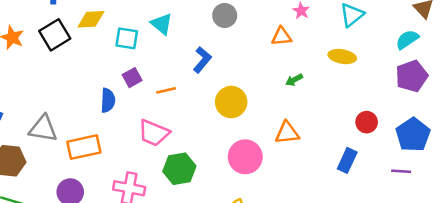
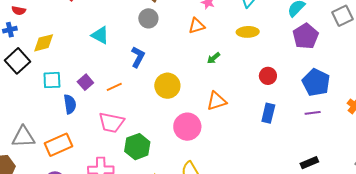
cyan square: (127, 38) -> (52, 80), moved
red circle: (367, 122) -> (268, 76), moved

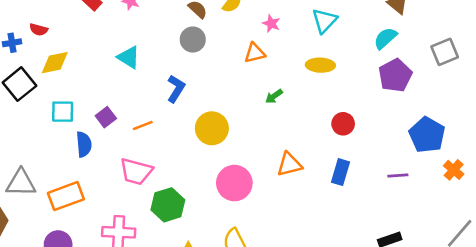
red semicircle: (19, 11) -> (39, 30), moved
blue pentagon: (316, 82) -> (427, 135), moved
orange triangle: (217, 101) -> (289, 164), moved

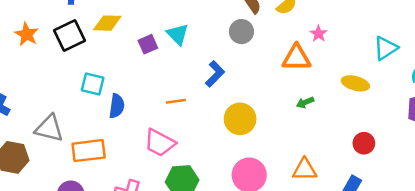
cyan triangle: (324, 21) -> (386, 48), moved
orange triangle: (255, 53) -> (296, 58), size x1.4
cyan square: (63, 112) -> (93, 84), moved
purple square: (106, 117) -> (148, 44), moved

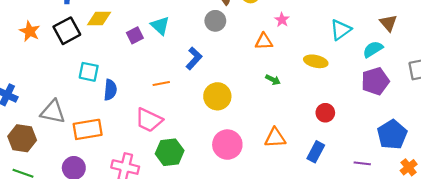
orange triangle: (296, 58) -> (264, 41), size x0.7
green arrow: (305, 102) -> (273, 80), turned -128

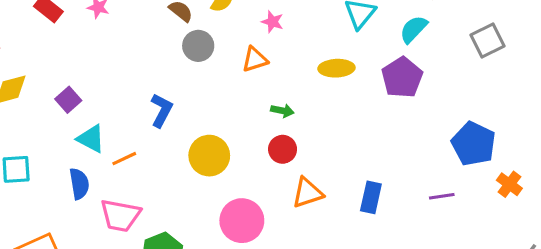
gray circle: (215, 21) -> (198, 46), moved
cyan triangle: (160, 26) -> (91, 139), moved
purple pentagon: (375, 81) -> (402, 77), moved
blue semicircle: (110, 90) -> (79, 184), moved
red circle: (325, 113) -> (283, 149), moved

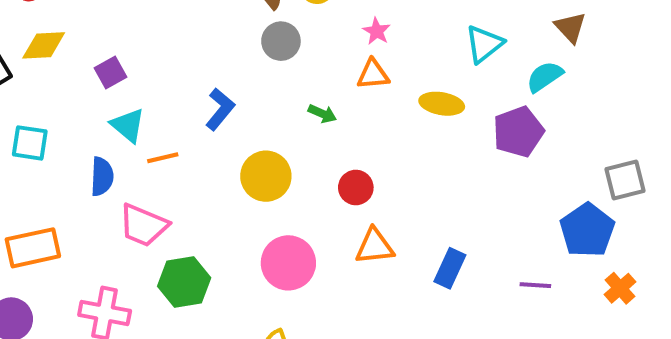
gray square: (488, 40) -> (625, 180), moved
orange triangle: (255, 59) -> (373, 74), moved
green arrow: (282, 111) -> (322, 114), moved

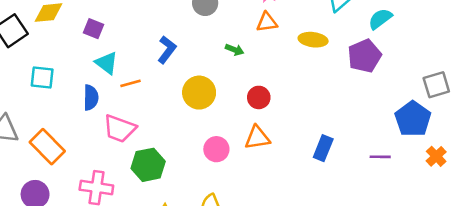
purple square: (111, 73) -> (93, 29), turned -36
orange triangle: (375, 246) -> (257, 138), moved
orange rectangle: (33, 248) -> (47, 147), turned 60
pink circle: (288, 263) -> (216, 149), size x0.7

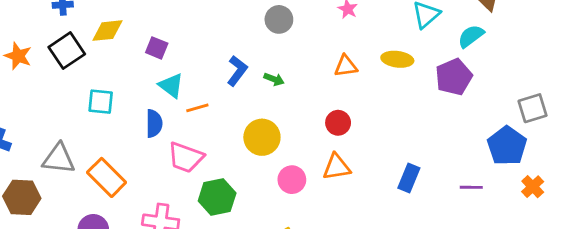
orange triangle: (267, 22) -> (346, 66), moved
green arrow: (235, 50) -> (274, 79), moved
yellow circle: (199, 93) -> (262, 137), moved

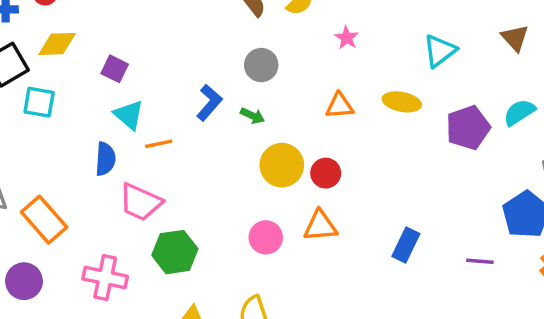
gray circle: (279, 19) -> (261, 65), moved
cyan semicircle: (471, 36) -> (519, 112), moved
cyan square: (101, 102) -> (39, 102), moved
yellow circle: (262, 137) -> (282, 165), moved

